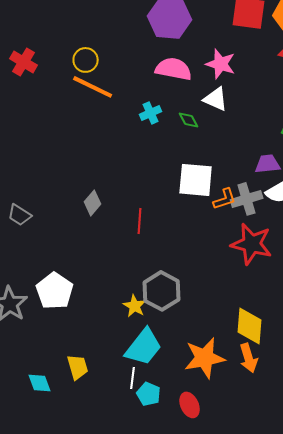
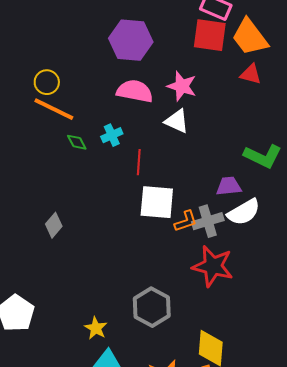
green diamond: (189, 120) -> (77, 142), moved
red line: (140, 221) -> (139, 162), moved
gray hexagon: (162, 291) -> (152, 307), moved

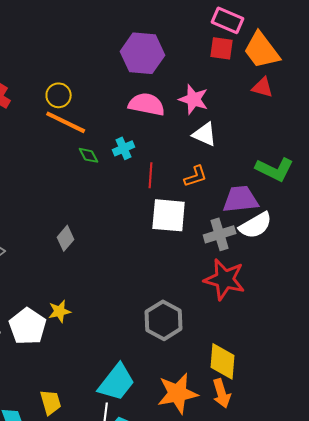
red square: (210, 35) -> (222, 48), size x0.7
white triangle: (177, 121) -> (205, 134), moved
purple trapezoid: (229, 186) -> (241, 199), size x1.4
orange L-shape: (186, 221) -> (196, 176), moved
yellow star: (96, 328) -> (60, 311), moved, turned 30

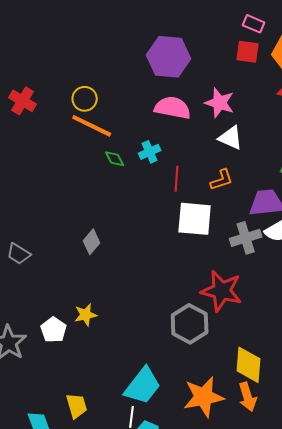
pink rectangle: (228, 20) -> (254, 24), size x0.7
red star: (225, 279) -> (222, 291), moved
white pentagon: (28, 326) -> (54, 330), size x0.7

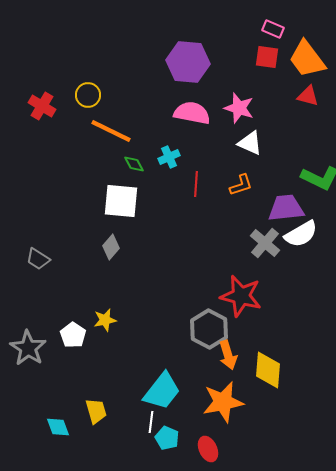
yellow circle: (85, 99) -> (88, 95), moved
white square: (195, 219) -> (121, 201), moved
gray cross: (246, 238) -> (265, 243), turned -32
orange arrow: (248, 397) -> (228, 355), moved

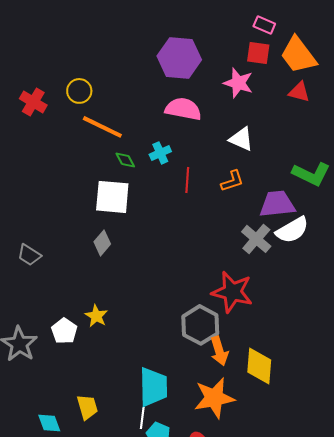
pink star: (239, 108) -> (238, 83), moved
yellow star: (105, 320) -> (96, 316), turned -30
cyan trapezoid: (162, 391) -> (153, 387), turned -39

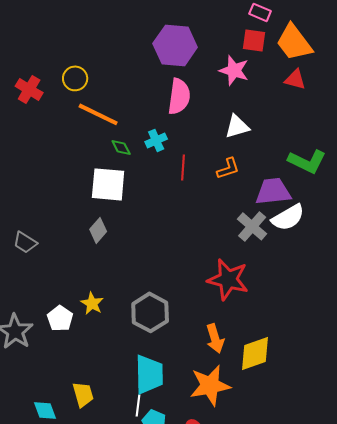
pink semicircle: (183, 109) -> (179, 96), turned 87
white triangle: (241, 139) -> (237, 126), turned -40
gray hexagon: (200, 325) -> (150, 312), moved
yellow diamond: (259, 366) -> (255, 353), turned 66

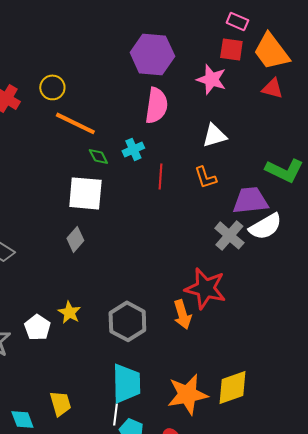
orange L-shape: (228, 168) -> (205, 177), turned 90
orange arrow: (215, 338) -> (182, 314), moved
yellow diamond: (255, 353) -> (232, 387), moved

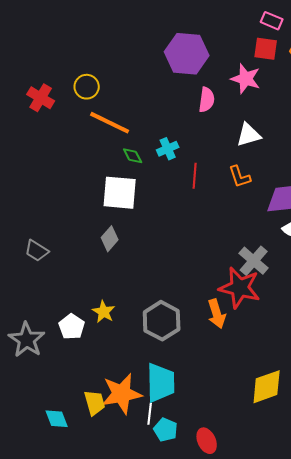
pink semicircle: (156, 105) -> (207, 100), moved, size x0.7
gray cross: (229, 235) -> (254, 261), moved
orange star: (187, 394) -> (122, 394), moved

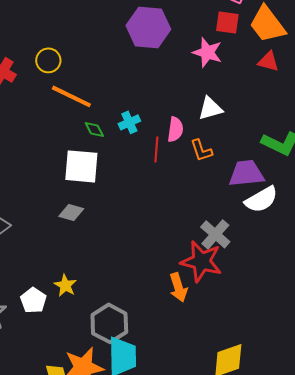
pink semicircle: (207, 100) -> (175, 129), moved
gray diamond: (110, 239) -> (71, 212), turned 65
gray hexagon: (162, 321) -> (109, 323), moved

